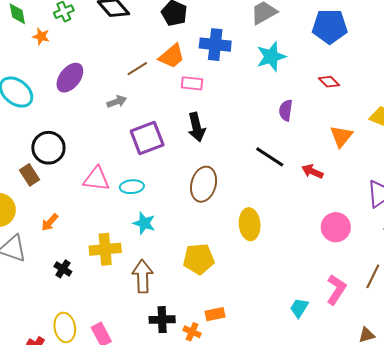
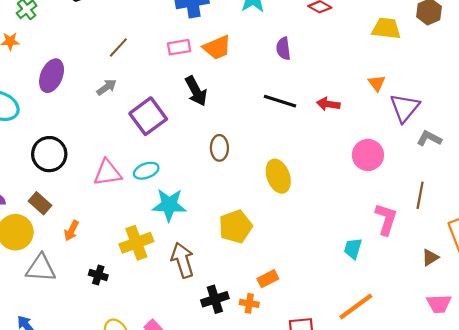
orange trapezoid: (172, 56) -> (217, 47), moved, turned 32
orange triangle: (341, 136) -> (377, 83), moved, size x0.7
brown rectangle: (30, 175) -> (40, 203), moved
brown ellipse: (204, 184) -> (219, 148), size x0.7
cyan star: (144, 223) -> (169, 205), size x1.4

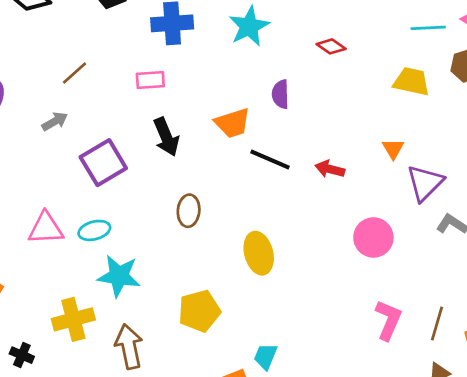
orange trapezoid: (217, 47) -> (233, 123), moved
brown line: (420, 195) -> (437, 323), moved
cyan trapezoid: (353, 248) -> (266, 356), moved

